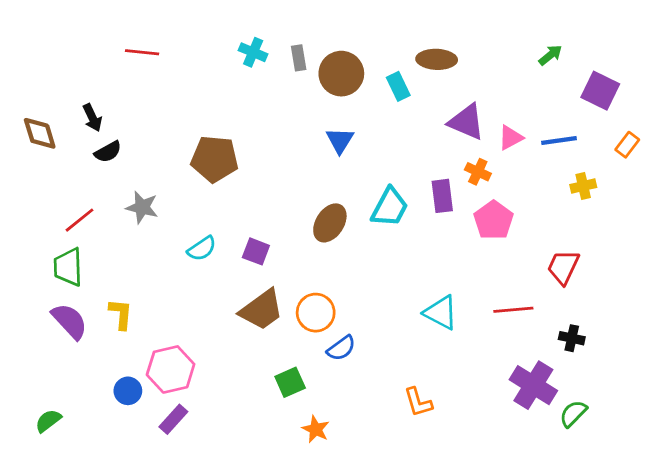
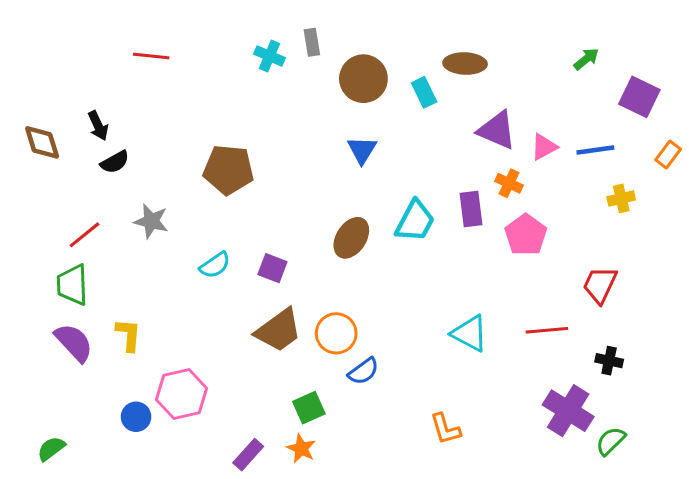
gray rectangle: (299, 58) -> (312, 42), moved
purple rectangle: (173, 419) -> (248, 455), moved
orange star: (316, 429) -> (301, 449), moved

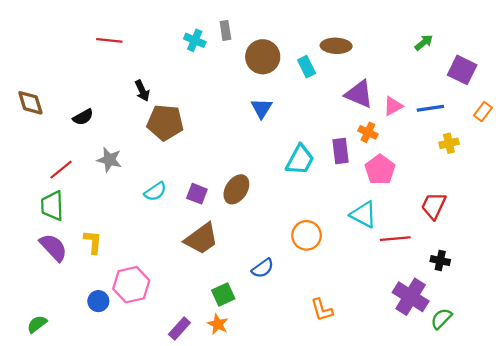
black arrow: (98, 126) -> (142, 91), moved
brown ellipse: (351, 238) -> (236, 189), moved
orange circle: (336, 333) -> (307, 235), moved
cyan triangle: (470, 333) -> (364, 215), moved

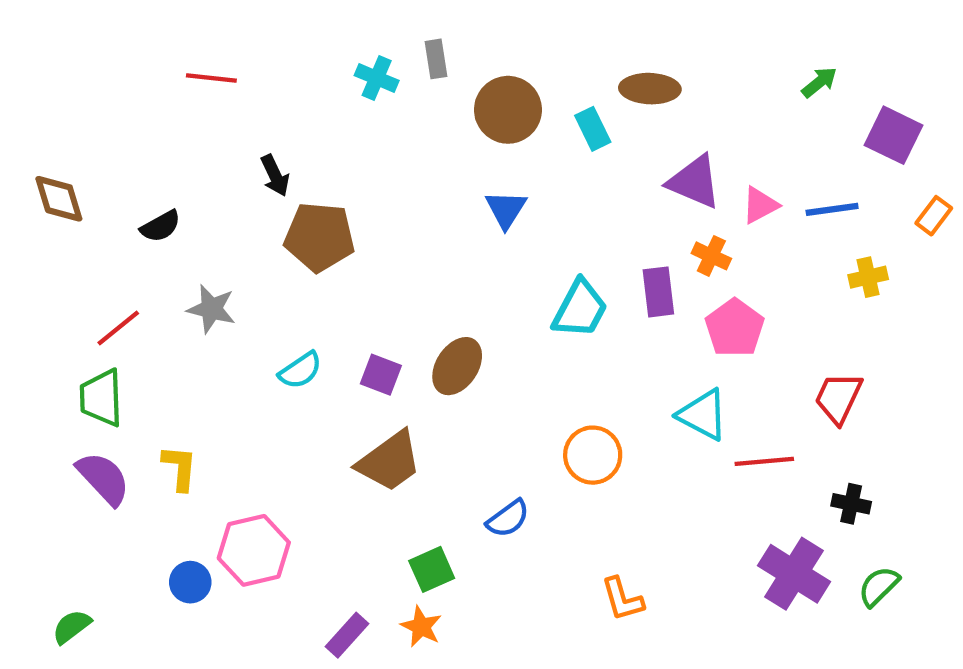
green semicircle: (441, 319) -> (879, 586), moved

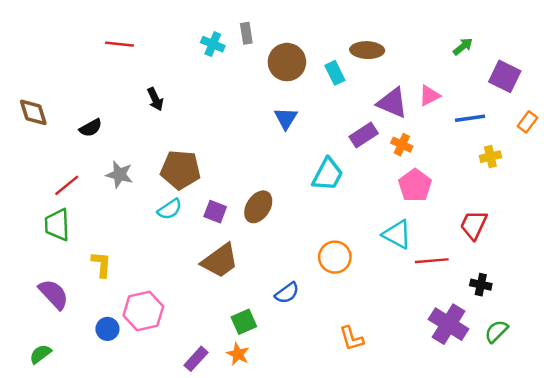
pink triangle: (760, 205) -> (429, 96), moved
brown pentagon: (319, 237) -> (180, 170), moved
purple rectangle: (658, 292) -> (364, 135), moved, turned 64
purple semicircle: (103, 478) -> (54, 294), moved

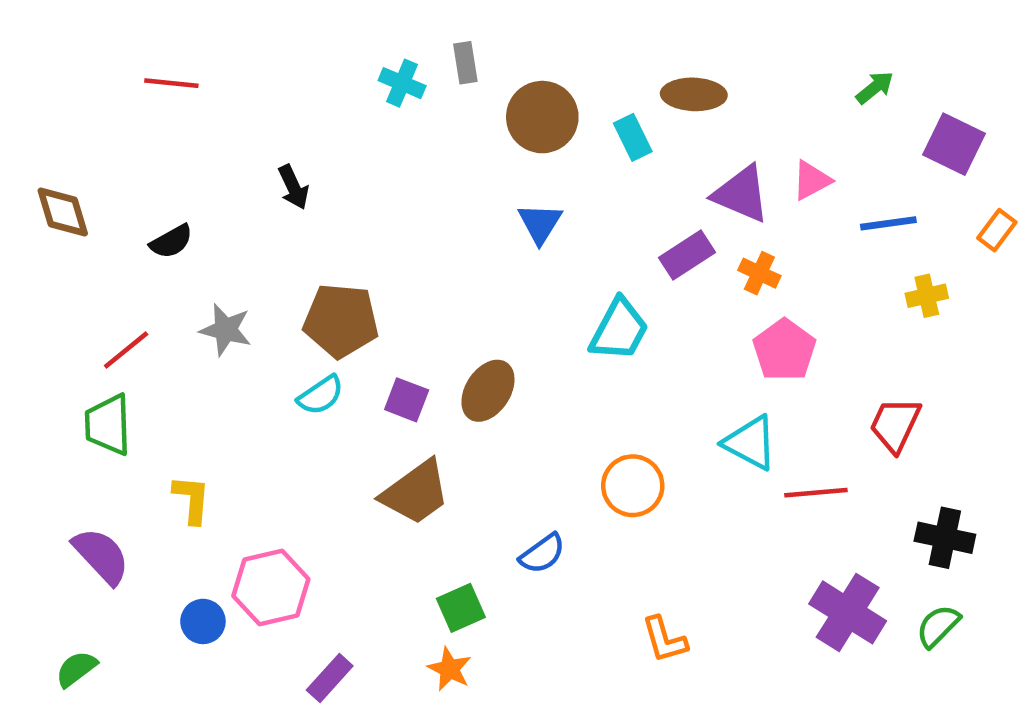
red line: (119, 44) -> (171, 83), moved
black cross: (481, 285) -> (945, 538), moved, size x1.4
purple rectangle: (196, 359) -> (330, 678), moved

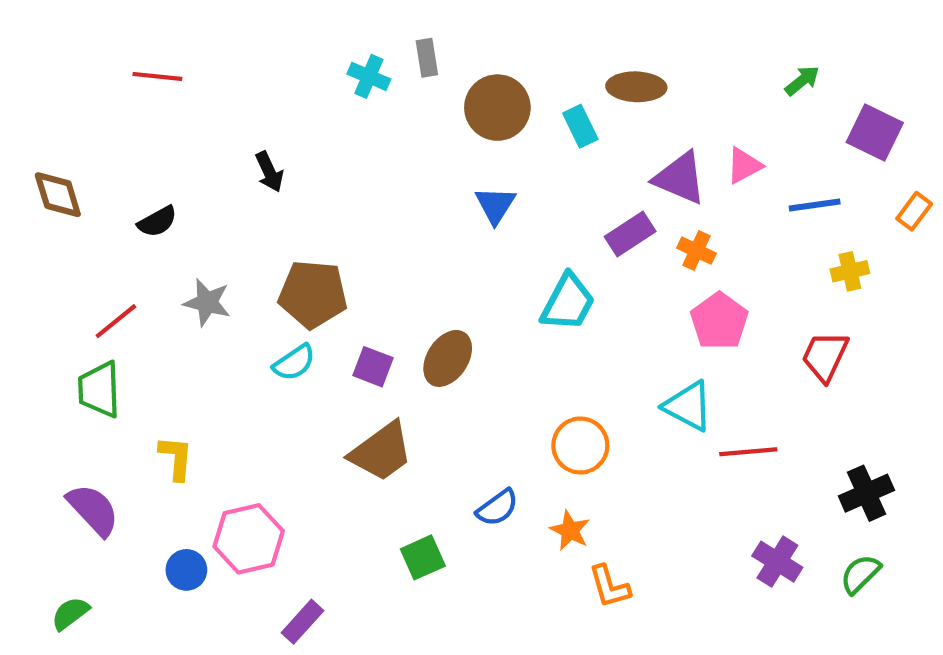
red trapezoid: (895, 425) -> (825, 356), moved
black cross: (945, 538) -> (866, 493), turned -36
purple cross: (848, 612) -> (777, 562), size x0.7
orange star: (450, 669) -> (570, 531), moved

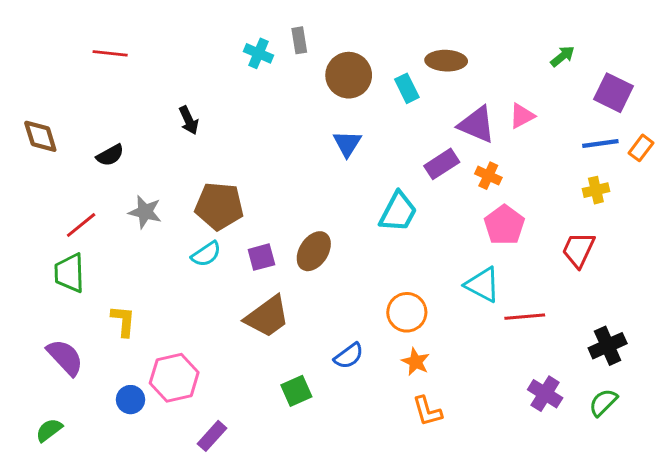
blue line: (815, 205) -> (600, 144), moved
purple square: (373, 367) -> (261, 257), turned -36
orange star: (570, 531) -> (416, 362), moved

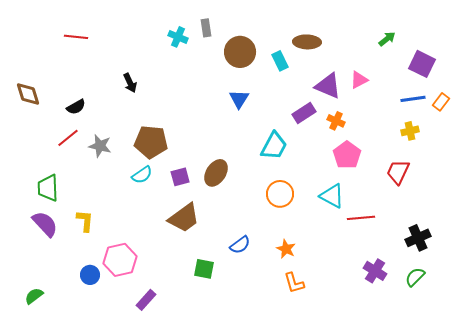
red line: (81, 225) -> (68, 138), moved
orange circle: (407, 312) -> (280, 194), moved
purple semicircle: (65, 357) -> (45, 224), moved
green square: (296, 391) -> (204, 269), turned 35

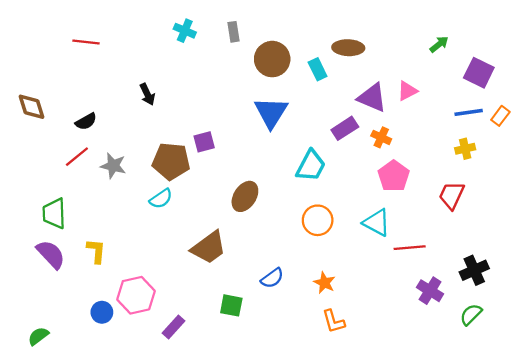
cyan cross: (178, 37) -> (185, 31), moved
blue triangle: (239, 99) -> (271, 112), size x1.5
purple square: (180, 177) -> (204, 142), moved
purple cross: (375, 271) -> (430, 291), moved
purple rectangle: (146, 300) -> (173, 327), moved

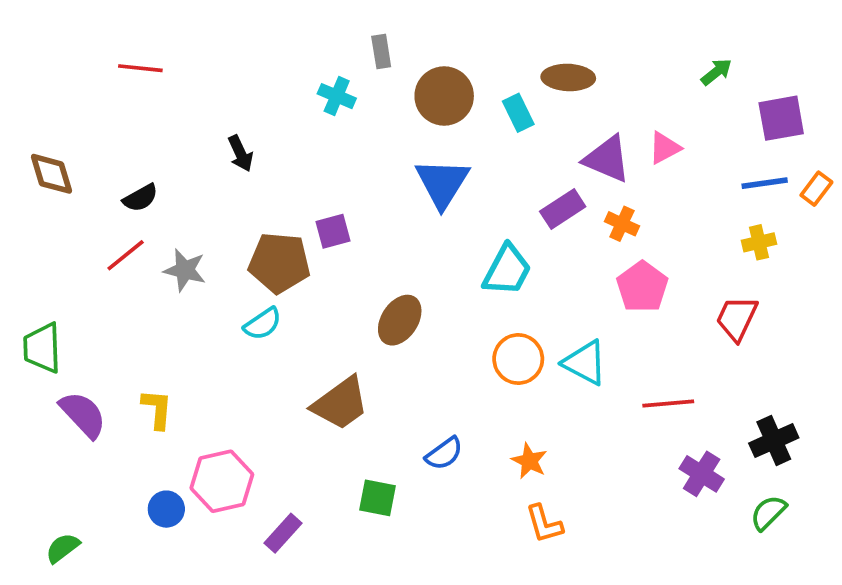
cyan cross: (185, 31) -> (337, 96), moved
purple square: (479, 73) -> (781, 118), turned -36
green trapezoid: (54, 213) -> (42, 348), moved
cyan triangle: (377, 223) -> (585, 363), moved

